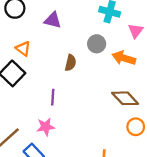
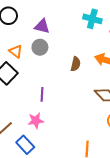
gray circle: (97, 44) -> (40, 47), moved
brown semicircle: (71, 63) -> (76, 64), moved

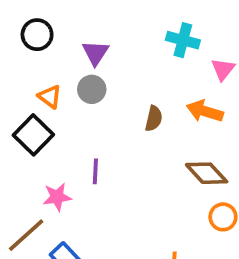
purple triangle: (42, 26) -> (95, 53), turned 49
pink star: (36, 121) -> (57, 197), moved

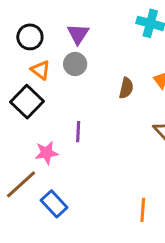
black circle: (37, 35) -> (30, 37), moved

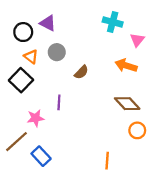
purple triangle: (78, 34) -> (48, 23), moved, turned -36
brown semicircle: (126, 88) -> (81, 72), moved, turned 32

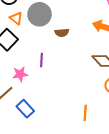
gray circle: (57, 52) -> (39, 14), size x1.5
brown semicircle: (81, 72) -> (62, 33), turned 40

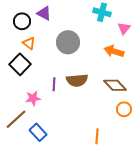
gray circle: (39, 14) -> (68, 42), moved
brown semicircle: (62, 33) -> (77, 80), moved, size x1.5

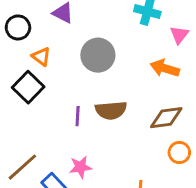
black circle: (22, 21) -> (18, 27), moved
brown diamond: (115, 85) -> (166, 118), turned -55
pink star: (33, 98) -> (80, 167), moved

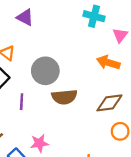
gray circle: (98, 55) -> (45, 71), moved
purple line: (78, 116) -> (22, 102), moved

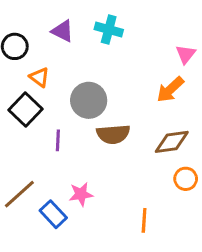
cyan cross: (94, 16) -> (109, 29), moved
orange arrow: (108, 62) -> (170, 90), turned -60

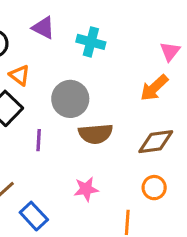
cyan cross: (109, 29) -> (91, 42), moved
orange circle: (186, 179) -> (154, 188), moved
pink star: (81, 194) -> (86, 189), moved

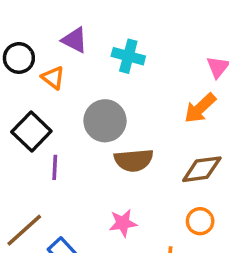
orange triangle: (20, 75) -> (53, 78), moved
purple line: (39, 140) -> (55, 167), moved

